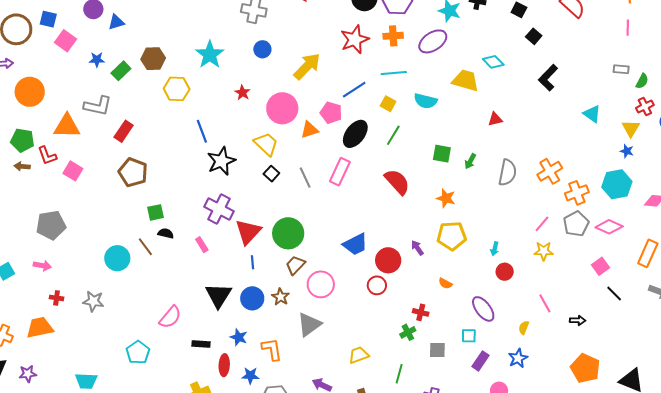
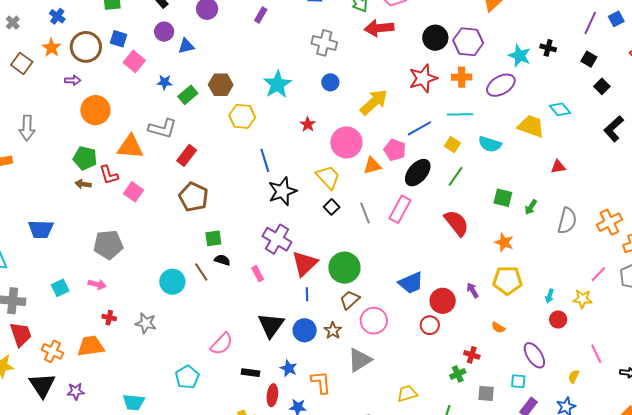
yellow star: (544, 251) -> (582, 299), moved

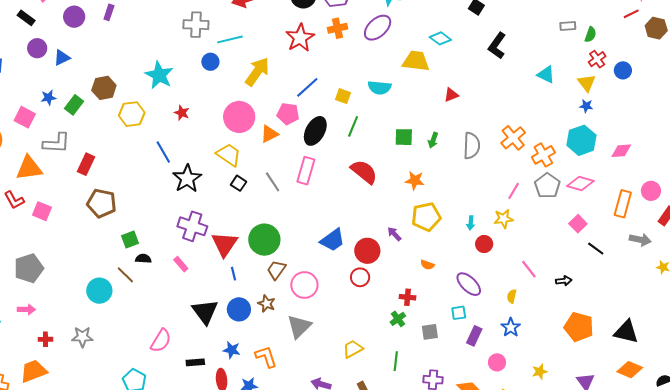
purple rectangle: (261, 15) -> (109, 12), moved
pink square: (134, 61) -> (25, 117), moved
cyan line: (460, 114) -> (230, 39), moved
red star: (308, 124) -> (182, 113), moved

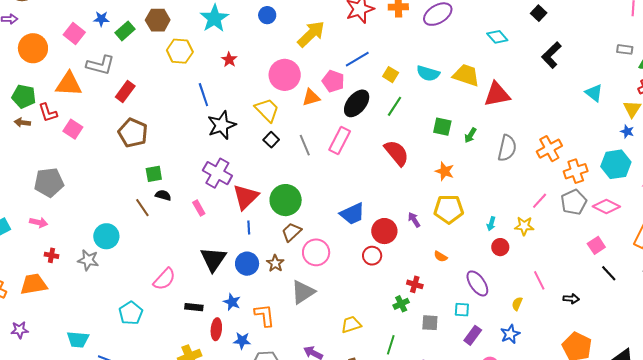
yellow trapezoid: (416, 61) -> (466, 75), moved
red triangle: (451, 95) -> (497, 94), size x1.8
cyan circle: (99, 291) -> (106, 236), moved

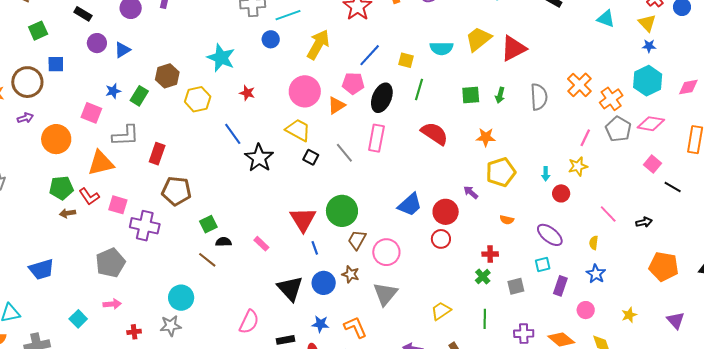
yellow trapezoid: (466, 75) -> (478, 39), turned -40
purple cross: (217, 173) -> (145, 226), moved

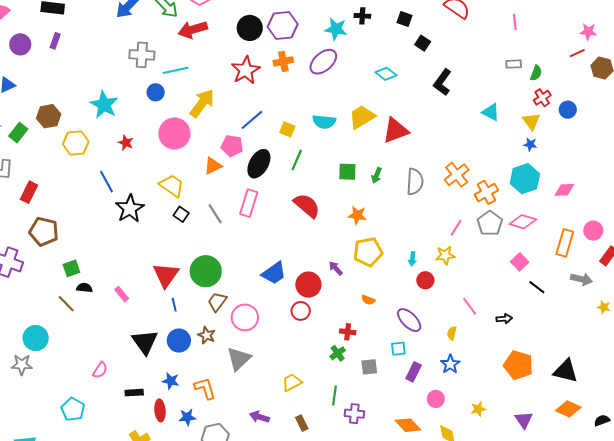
pink circle: (305, 91) -> (174, 133), moved
pink semicircle: (249, 322) -> (100, 370), size x0.7
purple cross: (524, 334) -> (354, 414), moved

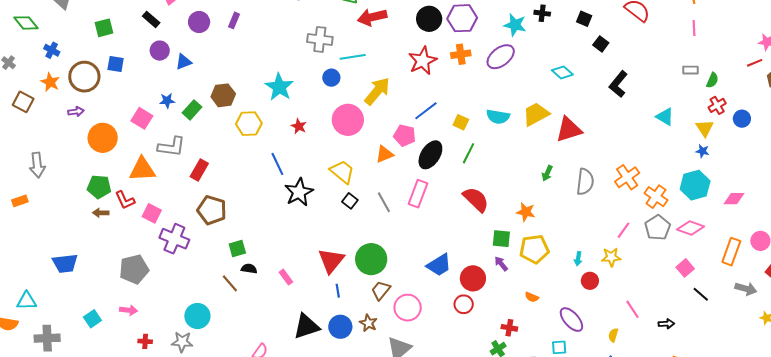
green square: (347, 172) -> (501, 239), moved
orange cross: (486, 192) -> (656, 197), turned -30
black triangle: (145, 342) -> (306, 326), turned 44

